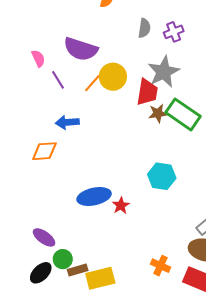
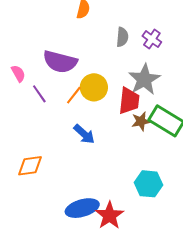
purple cross: (174, 32) -> (152, 39), turned -30
blue arrow: (67, 122) -> (84, 134), moved, turned -130
red star: (121, 205) -> (109, 215), size x1.6

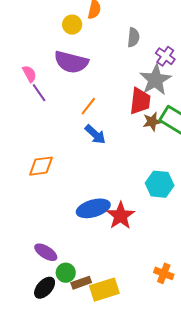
purple cross: (152, 39) -> (165, 56), moved
yellow circle: (94, 87) -> (72, 25), moved, size x0.7
purple line: (39, 94) -> (39, 93), moved
orange line: (74, 95) -> (88, 106), moved

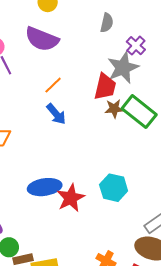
cyan hexagon: (160, 184) -> (114, 188), moved

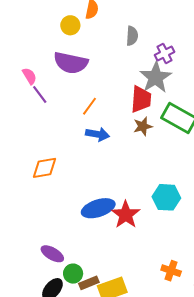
purple cross: (136, 46) -> (165, 53), turned 30
brown star: (114, 109) -> (143, 126), moved
blue arrow: (56, 114) -> (97, 134), turned -30

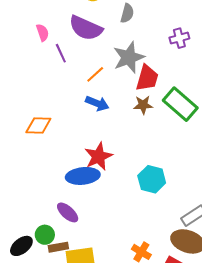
gray semicircle: (132, 36) -> (127, 13), moved
gray star: (156, 77) -> (129, 57), moved
purple line: (40, 95) -> (61, 53), moved
red star: (126, 215) -> (98, 156), moved
purple ellipse: (52, 254) -> (68, 212), moved

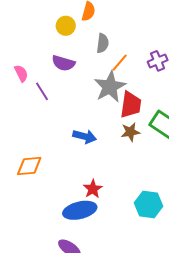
purple semicircle: (86, 28) -> (63, 63), size x0.7
orange line: (95, 74) -> (120, 63), moved
red star: (98, 156) -> (93, 189), size x0.7

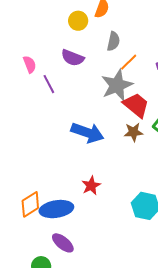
red trapezoid: (131, 105) -> (136, 105), turned -64
blue arrow: (85, 136) -> (87, 133), size x1.4
orange diamond: (29, 166) -> (30, 204), moved, turned -32
blue ellipse: (80, 210) -> (56, 209), moved

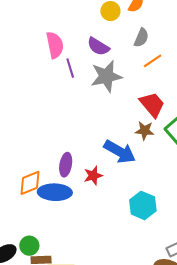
pink semicircle: (30, 64) -> (55, 45), size x1.5
gray star: (117, 85) -> (106, 76), moved
blue arrow: (87, 133) -> (120, 152), moved
purple ellipse: (63, 243) -> (66, 165), moved, turned 50

